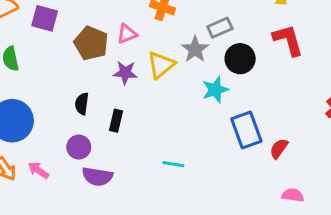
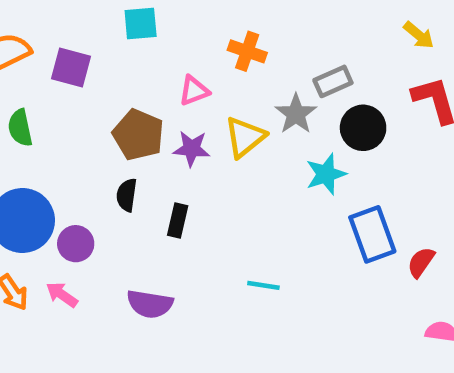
brown pentagon: (91, 43) -> (138, 135), moved
purple circle: (79, 147) -> (76, 244), moved

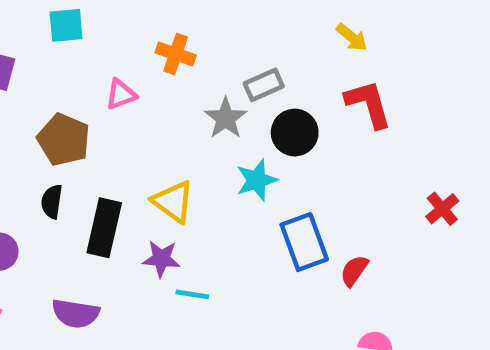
yellow triangle: (245, 137) -> (173, 202), moved, turned -45
purple star: (192, 149) -> (161, 259), moved
black rectangle: (178, 220) -> (104, 228), size x1.6

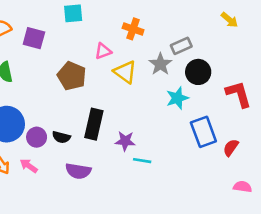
red L-shape: (368, 104) -> (239, 94), moved
black semicircle: (52, 202) -> (61, 137), moved, turned -84
yellow triangle: (173, 202) -> (125, 72), moved

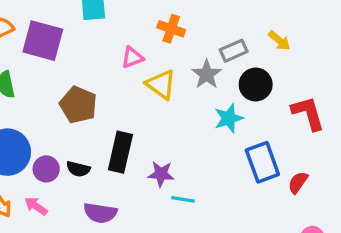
yellow arrow: (229, 20) -> (279, 41), moved
purple square: (34, 38) -> (43, 41), size x1.4
brown pentagon: (72, 76) -> (78, 105), moved

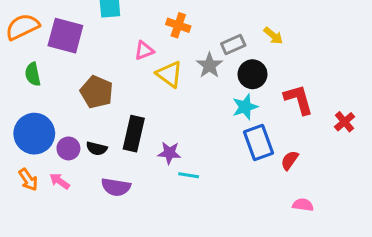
cyan star: (229, 118) -> (245, 107), moved

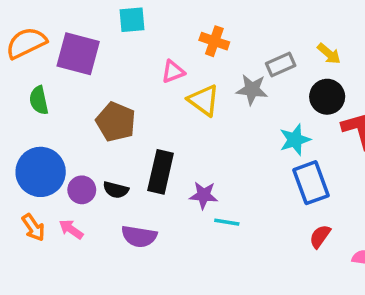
gray star: (209, 65) -> (252, 90), turned -30
black circle: (252, 74) -> (327, 97), moved
red semicircle: (290, 160) -> (320, 236), moved

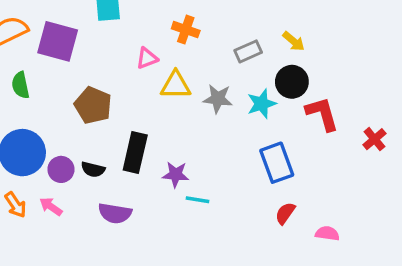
gray star: (252, 90) -> (218, 99), moved
yellow triangle: (204, 100) -> (176, 85), turned -36
cyan star: (295, 140) -> (262, 104), moved

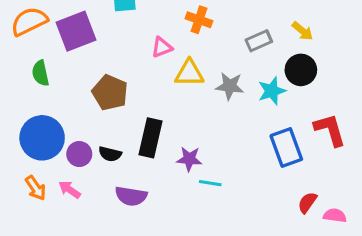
purple square: (58, 41) -> (76, 31), turned -36
red L-shape: (322, 114) -> (330, 130), moved
red semicircle: (285, 213) -> (307, 203), moved

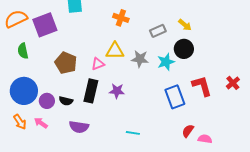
pink triangle: (162, 47) -> (98, 64), moved
purple star: (189, 159) -> (117, 91), moved
cyan line: (210, 183) -> (133, 133), moved

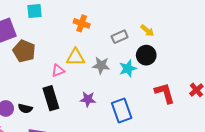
brown pentagon: (66, 63) -> (24, 51), moved
black rectangle: (91, 91) -> (51, 98), turned -30
purple star: (117, 91) -> (88, 99), moved
blue rectangle: (175, 97) -> (122, 111), moved

